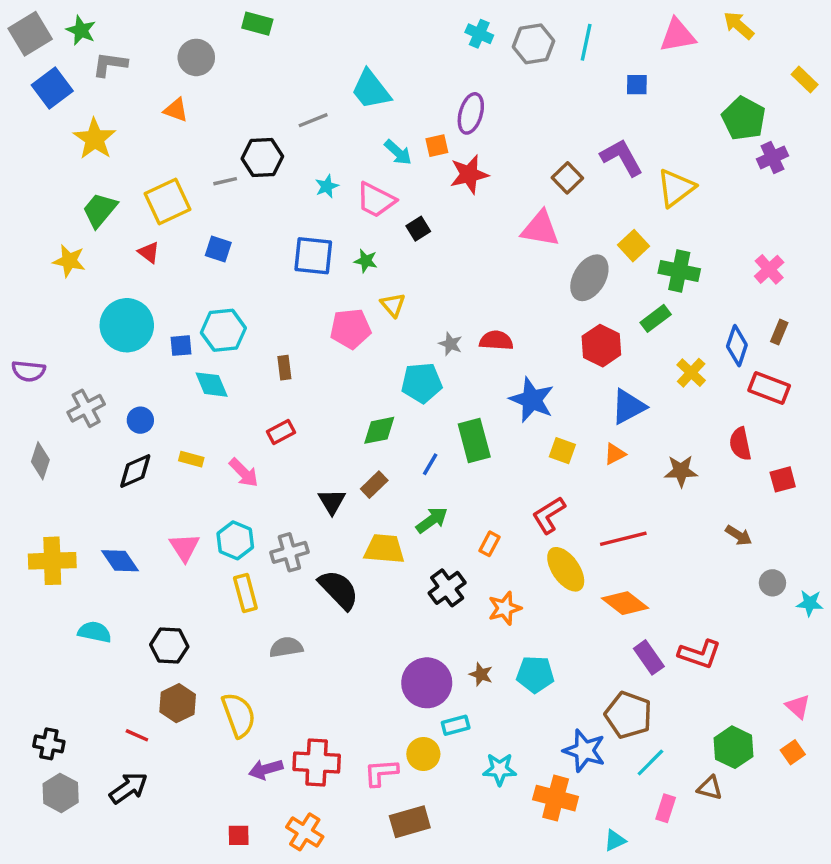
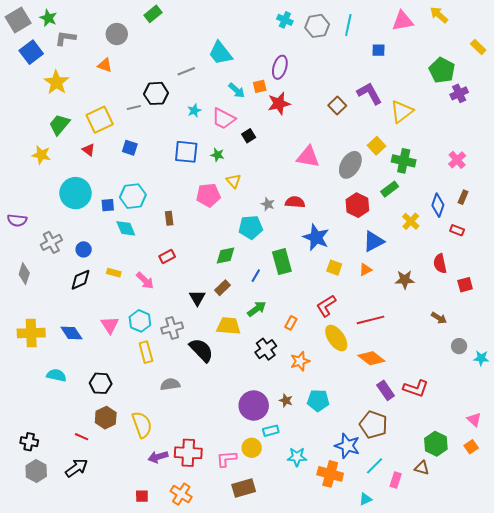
green rectangle: (257, 24) -> (153, 14), turned -54
pink triangle: (540, 229) -> (308, 157), moved
red rectangle: (769, 388) -> (457, 230), size x0.6
cyan line: (650, 762) -> (374, 466), moved

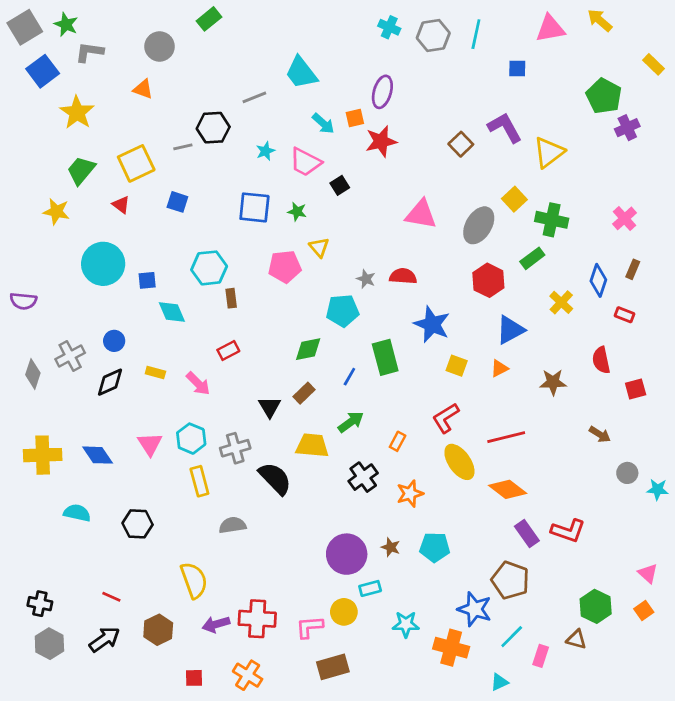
cyan hexagon: (133, 196) -> (209, 268), moved
gray cross: (51, 242) -> (70, 356), moved
brown hexagon: (106, 418) -> (158, 630), moved

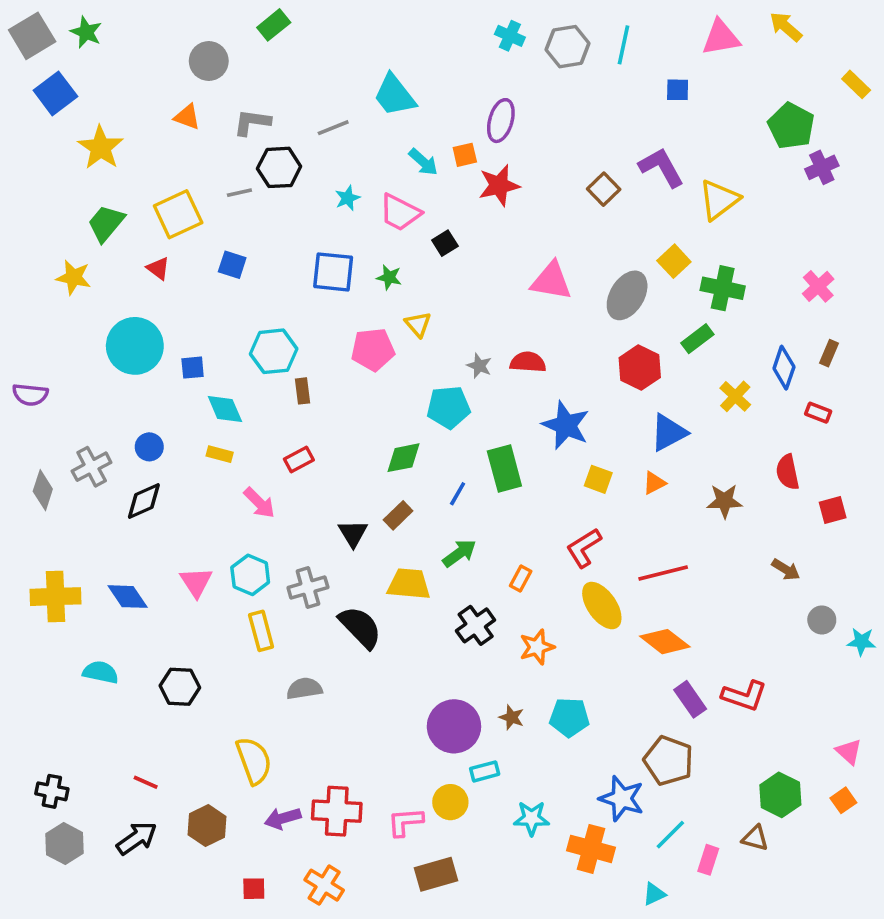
gray L-shape: (89, 52) -> (252, 122), moved
yellow rectangle: (155, 373) -> (220, 454), moved

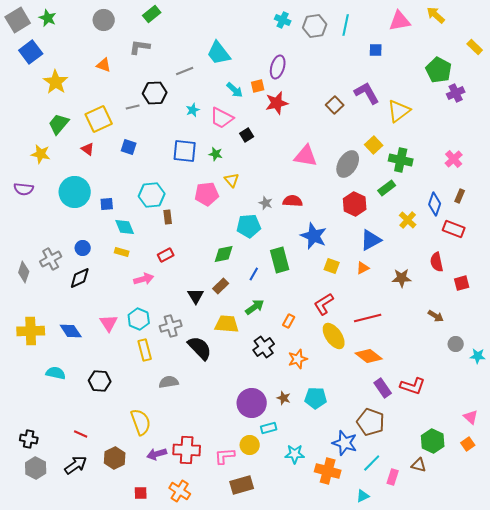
gray circle: (209, 61) -> (104, 20), moved
gray L-shape: (252, 122) -> (140, 47), moved
purple semicircle: (30, 395) -> (24, 189), moved
red rectangle: (818, 413) -> (454, 229), size x1.5
pink arrow: (259, 503) -> (144, 279), turned -60

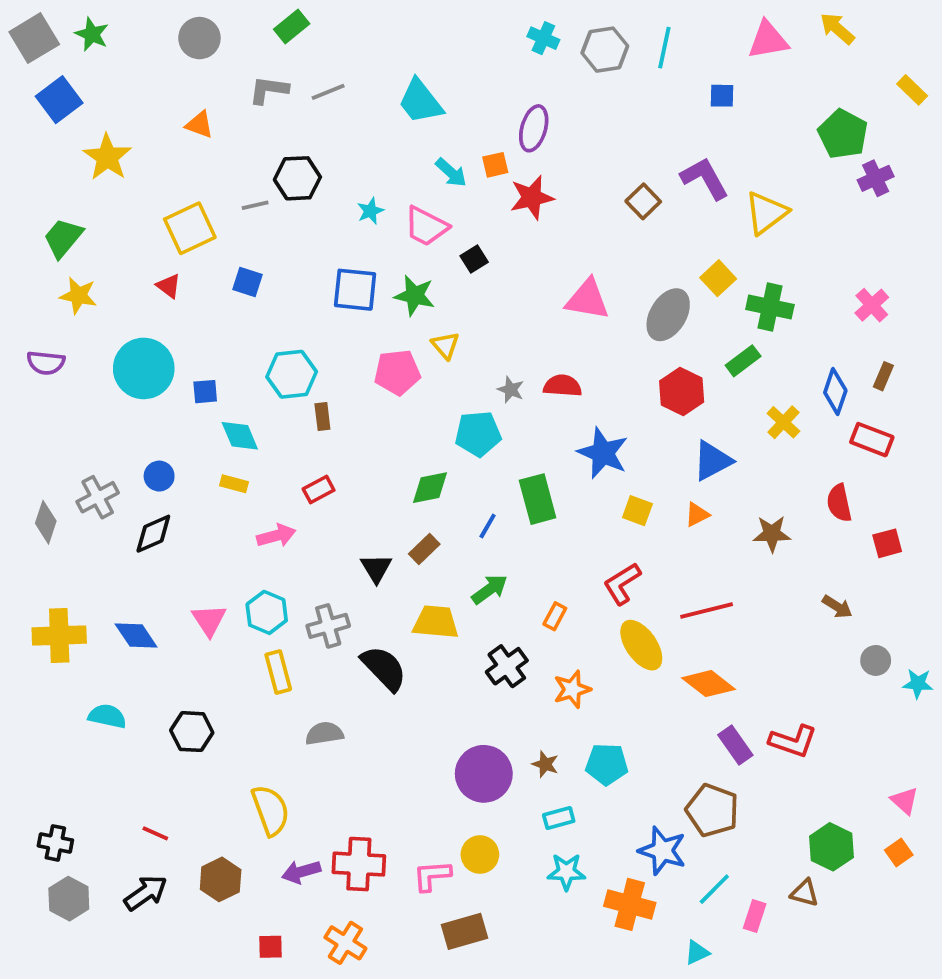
gray line: (185, 71) -> (328, 92), moved
green trapezoid: (59, 124) -> (63, 238), moved
green star: (216, 154) -> (415, 295), size x1.5
cyan rectangle: (269, 428) -> (559, 818), moved

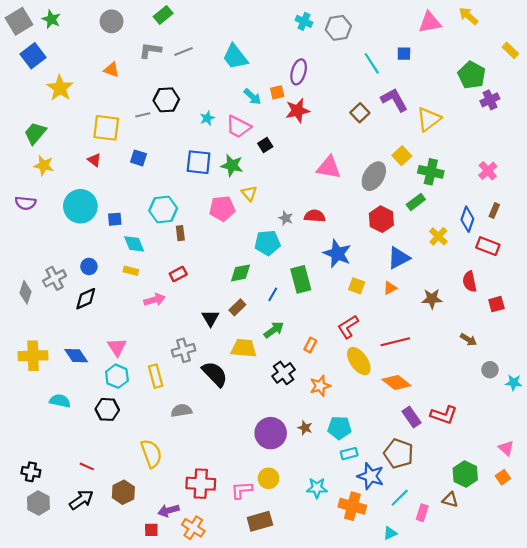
cyan line: (664, 48) -> (372, 63), moved, turned -45
yellow square: (190, 228) -> (106, 128), turned 32
cyan hexagon: (267, 612) -> (117, 376), moved
cyan rectangle: (559, 818) -> (349, 454), moved
purple arrow: (301, 872) -> (169, 511), moved

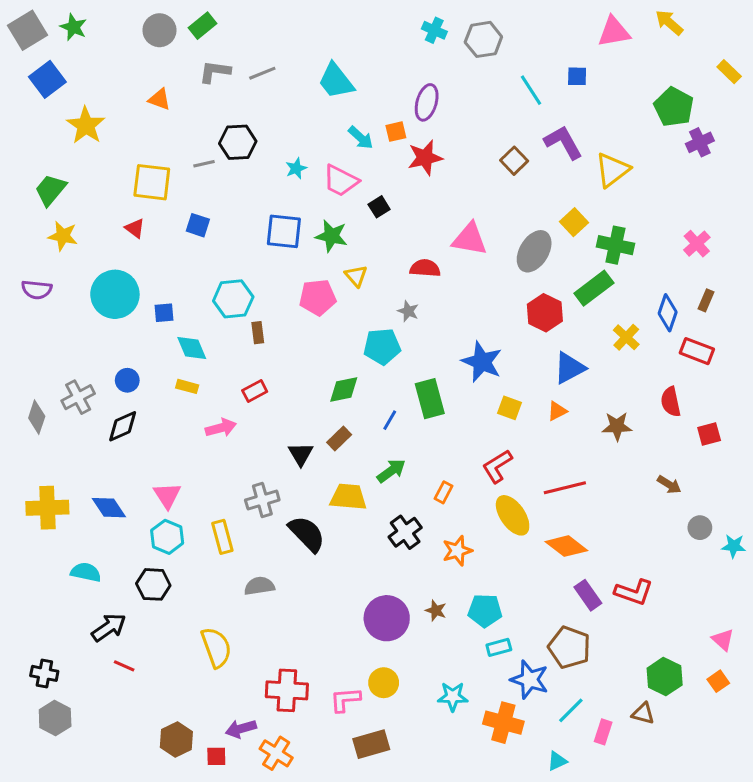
green rectangle: (163, 15) -> (202, 26), moved
green rectangle: (416, 202) -> (594, 288), size x1.4
red semicircle: (315, 216) -> (425, 268), moved
brown hexagon: (123, 492) -> (176, 739), moved
black arrow: (81, 500) -> (109, 627), moved

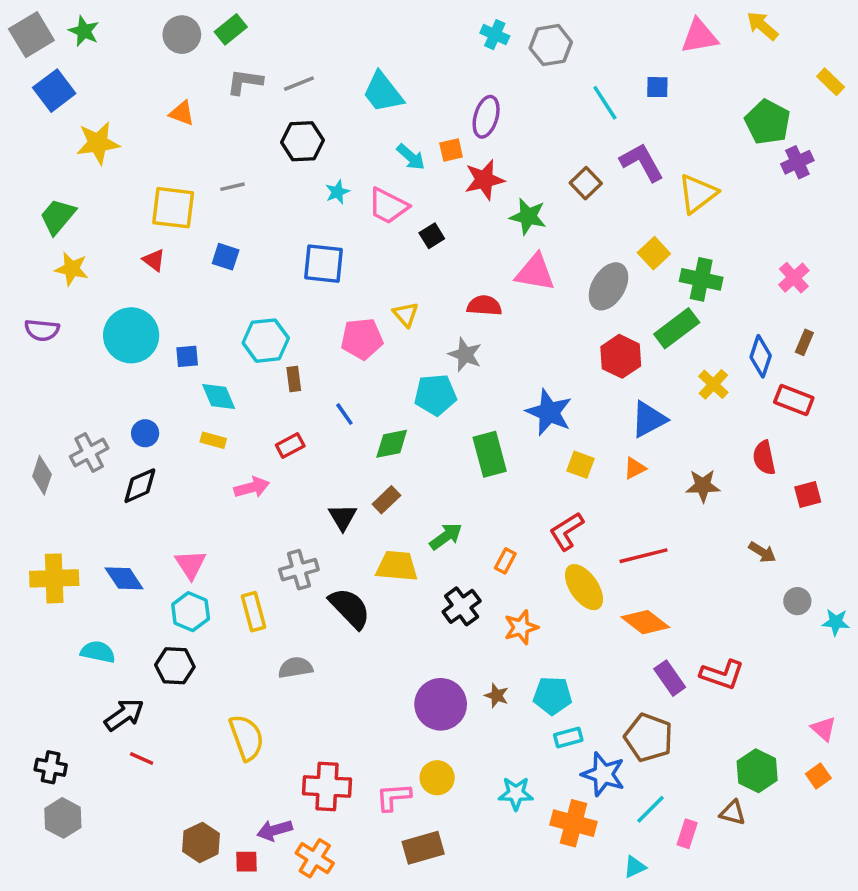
yellow star: (86, 125) -> (98, 143), turned 30
black hexagon: (238, 142) -> (302, 141), moved
green star: (331, 236) -> (528, 216), moved
gray star: (408, 311) -> (465, 355), size x1.4
blue line: (390, 420) -> (344, 414), moved, turned -65

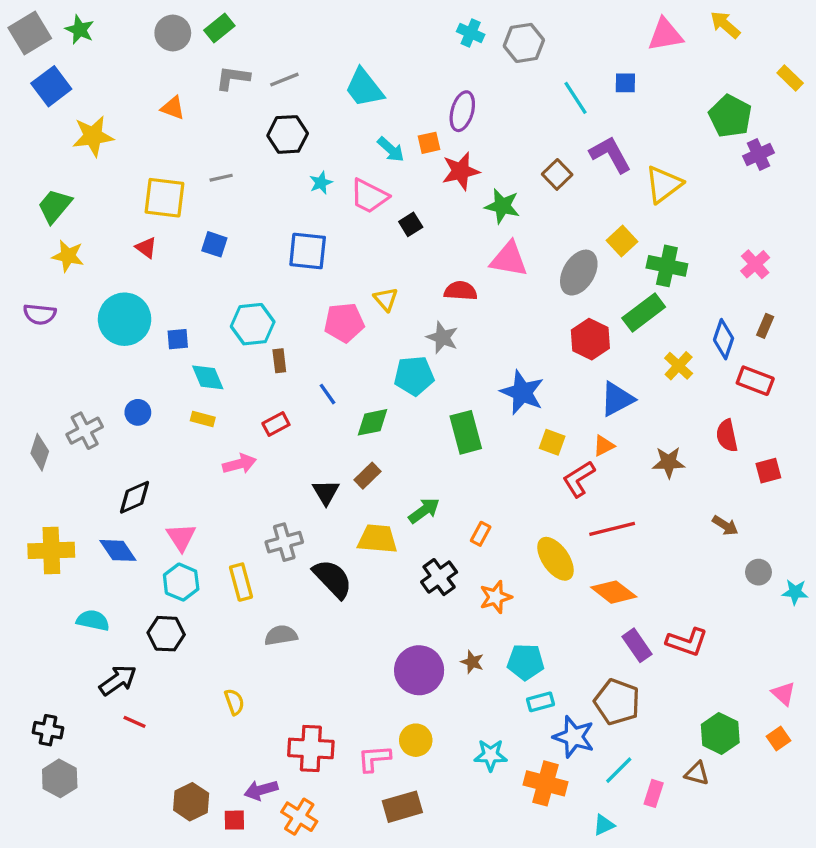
black diamond: (140, 486) -> (135, 497), moved
red L-shape: (567, 531) -> (579, 479), moved
yellow semicircle: (247, 738) -> (234, 702), size x0.6

